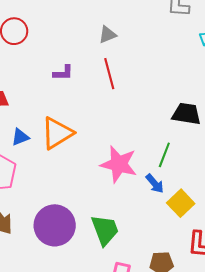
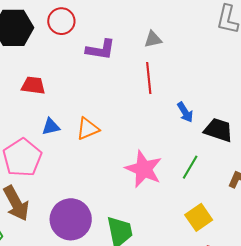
purple L-shape: (63, 73) -> (101, 50), moved, size x1.4
orange triangle: (57, 133) -> (88, 129), size x0.7
blue arrow: (155, 183) -> (185, 112), moved

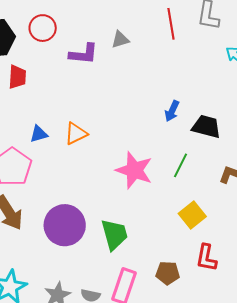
gray triangle: (153, 39) -> (120, 40), moved
red line: (149, 78) -> (171, 24), moved
red trapezoid: (33, 85) -> (17, 77), moved, turned 90
blue arrow: (185, 112) -> (172, 111), turned 60

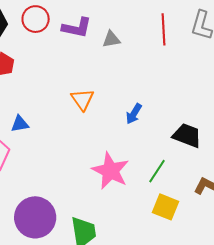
purple L-shape: (83, 54) -> (77, 28), moved
blue arrow: (172, 111) -> (134, 114), moved
orange triangle: (76, 134) -> (82, 99), moved, turned -45
yellow square: (192, 215) -> (165, 207), moved, turned -36

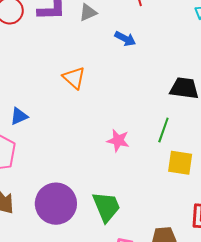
blue arrow: (134, 114) -> (125, 39), moved, turned -80
pink star: (110, 171) -> (118, 141), size x0.6

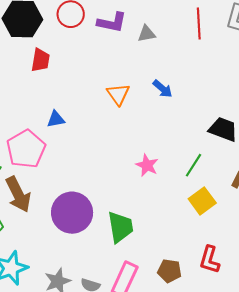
blue arrow: (125, 39) -> (163, 89), moved
yellow square: (180, 163) -> (202, 201), turned 32

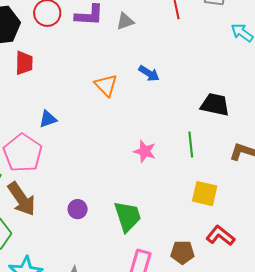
green line: (193, 165) -> (191, 145), turned -30
yellow square: (202, 201) -> (205, 194), moved, turned -32
purple circle: (72, 213) -> (78, 209), size x0.5
red L-shape: (210, 260) -> (220, 236), turned 120

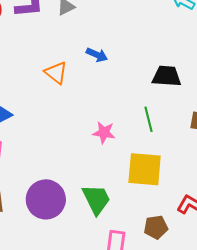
yellow square: (205, 194) -> (145, 169), moved, size x1.4
purple circle: (78, 209) -> (46, 199), size x2.0

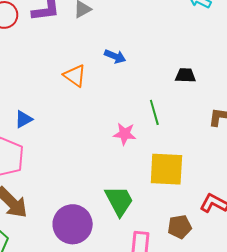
black trapezoid: (167, 76) -> (185, 75), size x0.7
green line: (149, 119) -> (154, 112), moved
purple circle: (46, 199) -> (73, 224), moved

